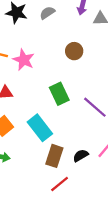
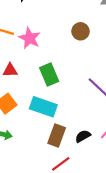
green rectangle: (59, 94) -> (49, 74), moved
cyan rectangle: (40, 128) -> (43, 107), turned -35

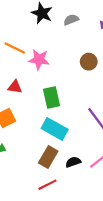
pink star: (30, 38) -> (39, 60), turned -30
cyan rectangle: (43, 107) -> (55, 129), moved

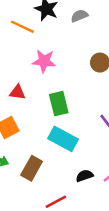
orange line: (15, 48) -> (22, 27), moved
brown rectangle: (48, 157) -> (32, 168), moved

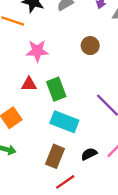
red triangle: (17, 92) -> (29, 84), moved
brown rectangle: (32, 168) -> (55, 156), moved

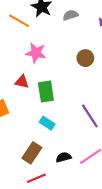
cyan rectangle: (64, 122) -> (47, 123), size x0.6

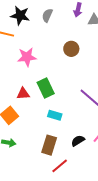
gray semicircle: (70, 15) -> (47, 15), turned -32
red triangle: (22, 82) -> (23, 94), moved

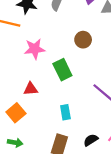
green rectangle: (46, 88) -> (62, 70), moved
cyan rectangle: (55, 115) -> (65, 112), turned 64

